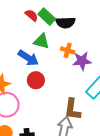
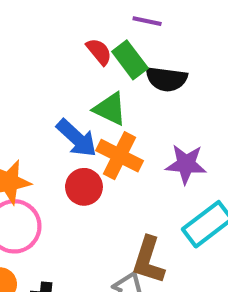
orange cross: (68, 50) -> (120, 156), moved, size x1.5

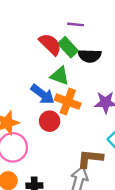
red semicircle: (99, 52) -> (50, 44), size x1.5
brown L-shape: (148, 260) -> (90, 159), turned 84

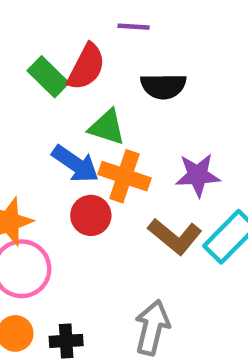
red semicircle: (50, 44) -> (86, 67), turned 75
green rectangle: (68, 47) -> (48, 77), moved
brown L-shape: (90, 159) -> (175, 236), moved, turned -144

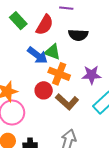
green rectangle: (48, 77) -> (18, 21), moved
blue arrow: (75, 164) -> (37, 55), moved
brown L-shape: (175, 236) -> (67, 102), moved

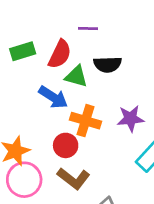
green rectangle: (18, 21) -> (23, 51), turned -60
green triangle: (53, 52) -> (76, 76), moved
brown L-shape: (67, 102) -> (73, 178), moved

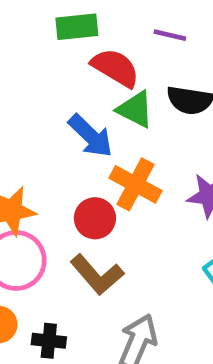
green rectangle: (23, 51) -> (77, 27), moved
red semicircle: (60, 54) -> (115, 68), turned -96

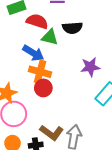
orange cross: (135, 184) -> (40, 72), moved
brown L-shape: (97, 275) -> (52, 133), moved

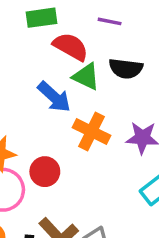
orange cross: (40, 72) -> (91, 132), moved
red circle: (43, 88) -> (45, 172), moved

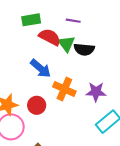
green triangle: (86, 77) -> (66, 44), moved, turned 30
red circle: (45, 172) -> (37, 105), moved

